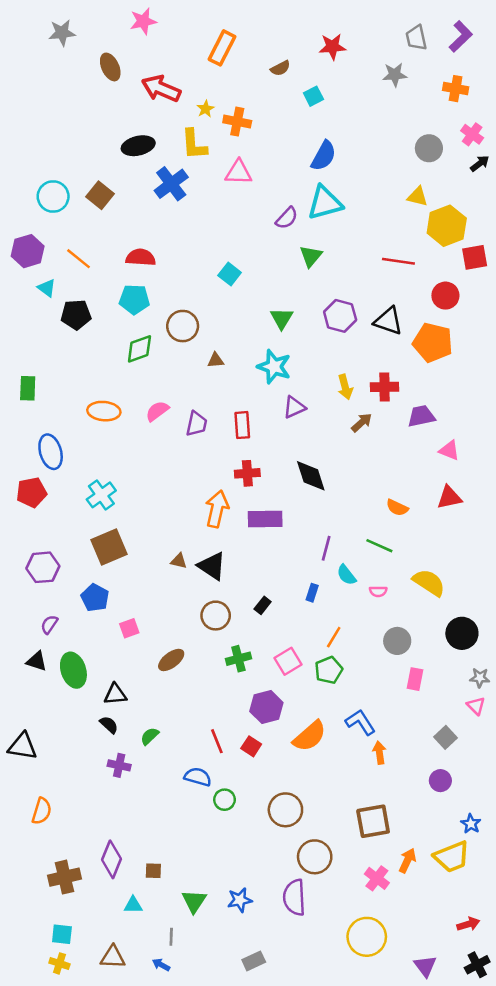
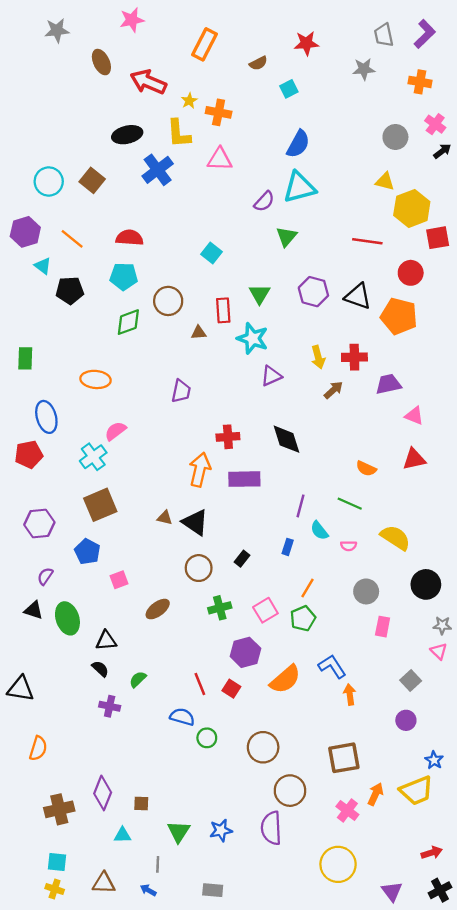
pink semicircle: (157, 411) -> (115, 431), moved
red rectangle: (242, 425) -> (223, 310), moved
gray rectangle: (254, 961) -> (213, 890), moved, turned 30

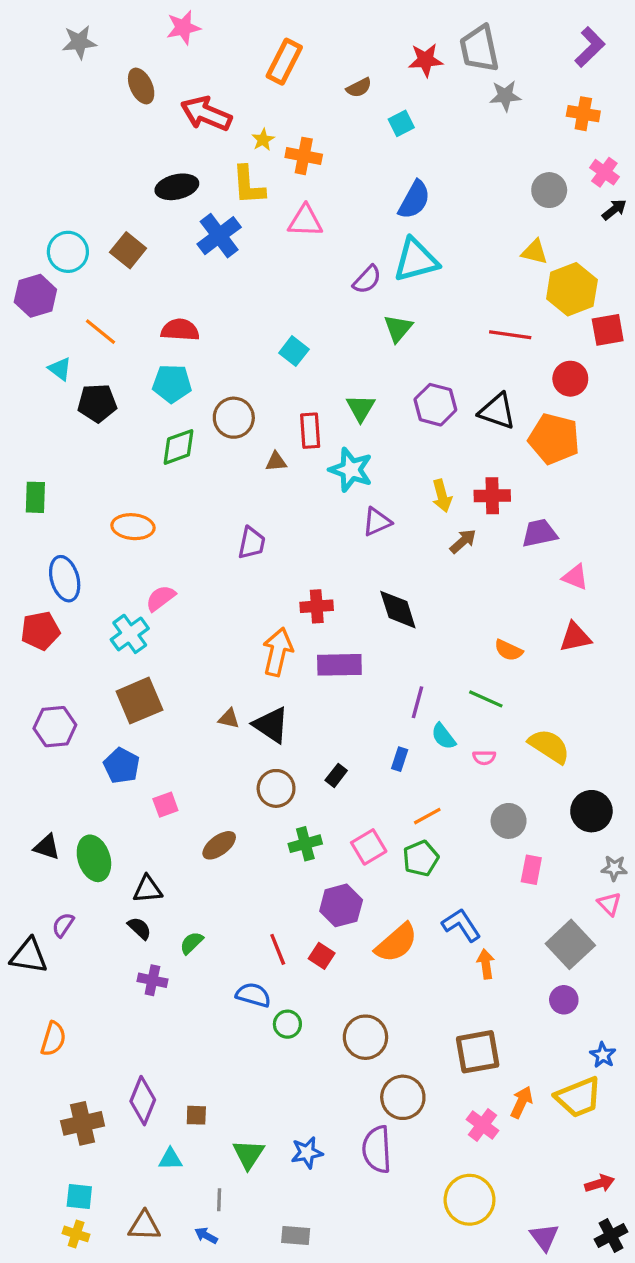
gray trapezoid: (384, 35) -> (479, 49), moved, size x1.4
purple hexagon: (25, 232) -> (35, 296), moved
purple semicircle: (45, 576) -> (63, 925), moved
orange line: (308, 588) -> (427, 816), turned 30
gray square: (411, 680) -> (570, 944), size x1.6

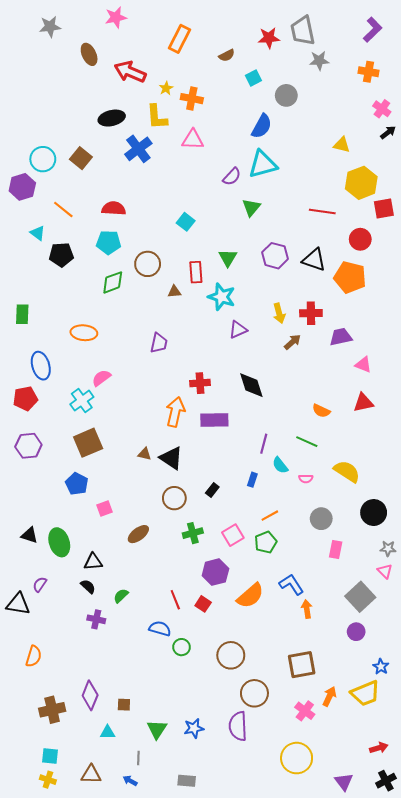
gray circle: (549, 190) -> (286, 95), moved
yellow triangle: (535, 252) -> (342, 145), moved
purple hexagon: (55, 727) -> (28, 446), moved

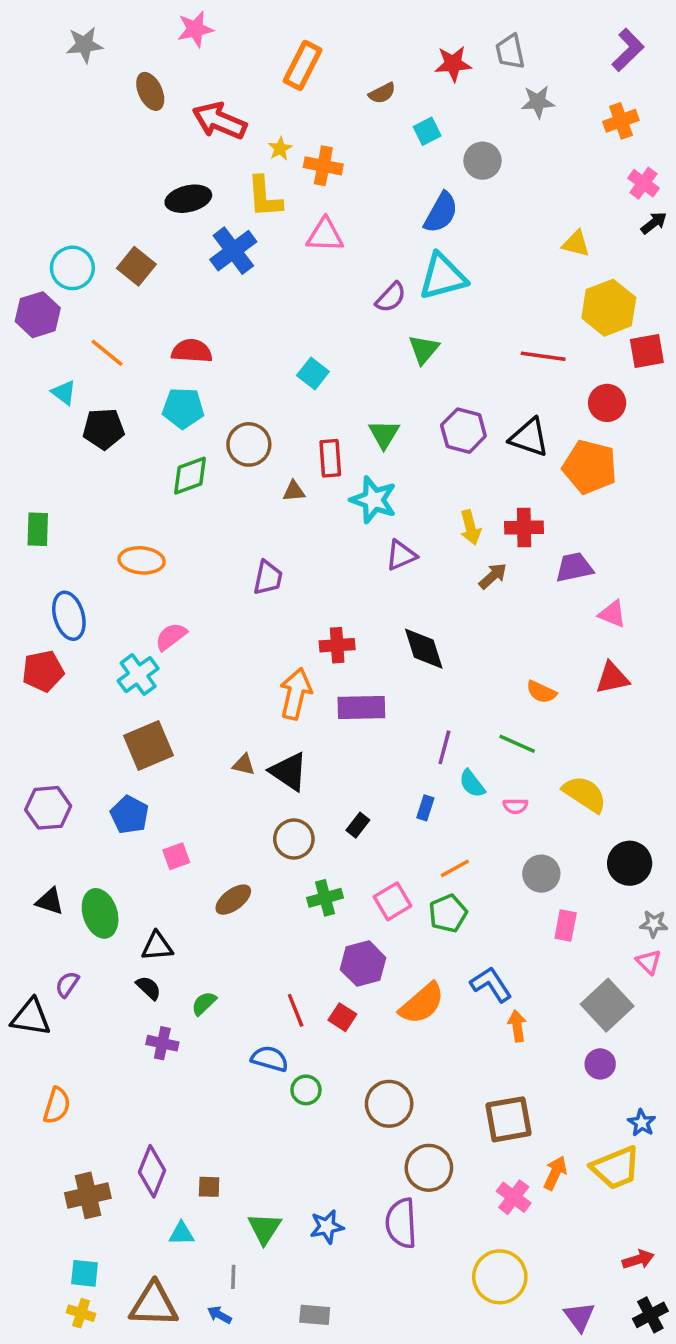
gray trapezoid: (303, 31) -> (510, 52), size x0.7
orange cross: (368, 72) -> (621, 121), turned -30
purple hexagon: (28, 446) -> (48, 808), moved
brown triangle: (91, 774) -> (154, 1304), size x1.4

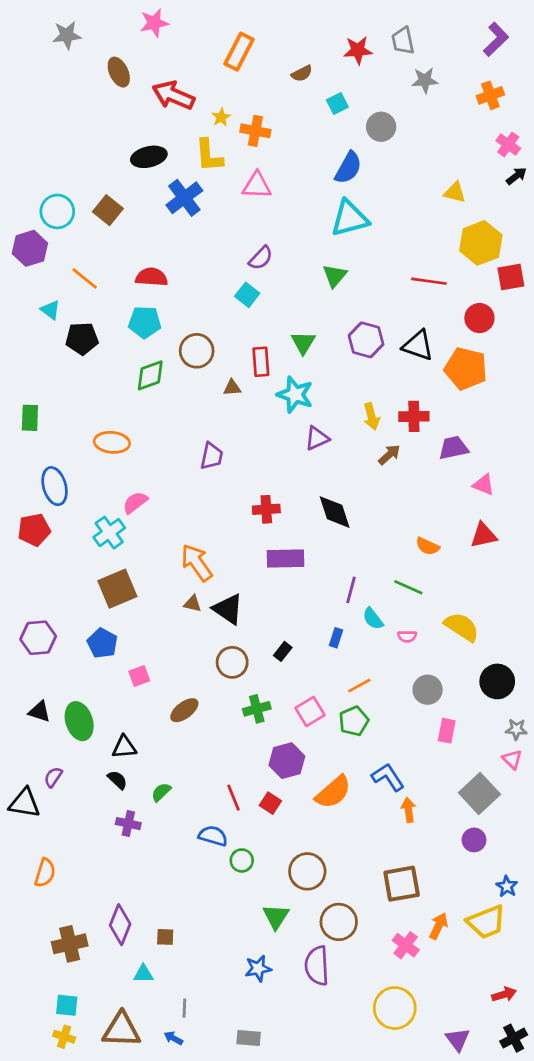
purple semicircle: (391, 297) -> (261, 258), moved
orange arrow: (296, 694) -> (197, 563), moved, turned -48
green triangle: (264, 1228) -> (276, 916), moved

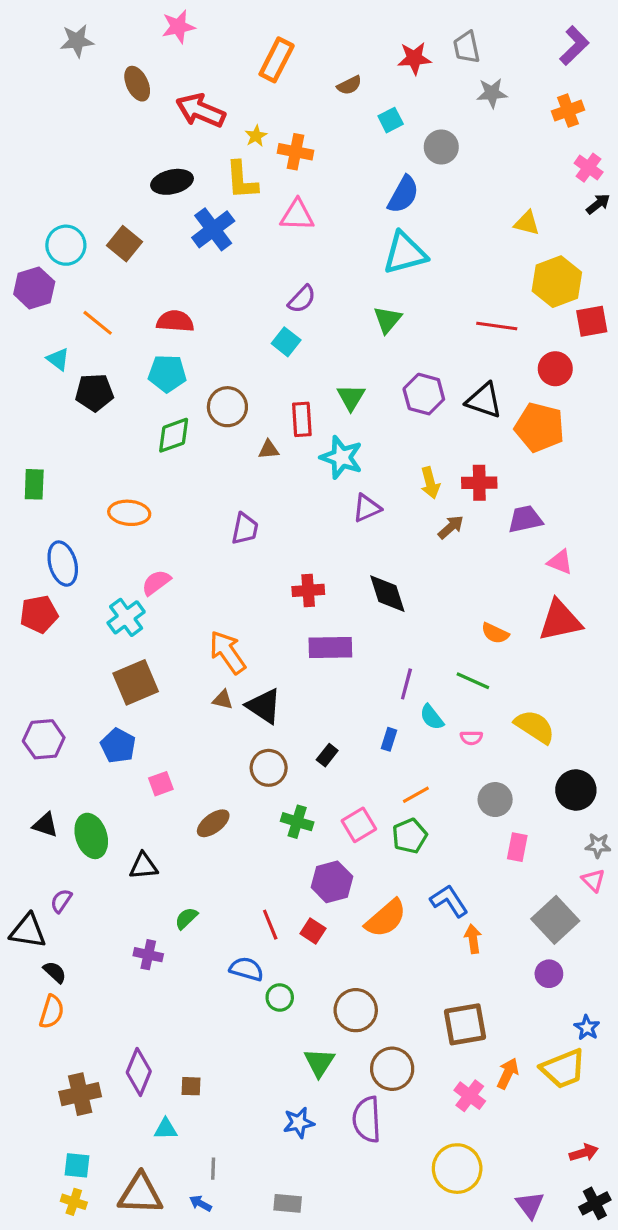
red triangle: (484, 535) -> (560, 621), size x1.4
green cross: (257, 709) -> (297, 822), turned 32
black semicircle: (117, 780) -> (55, 972), moved

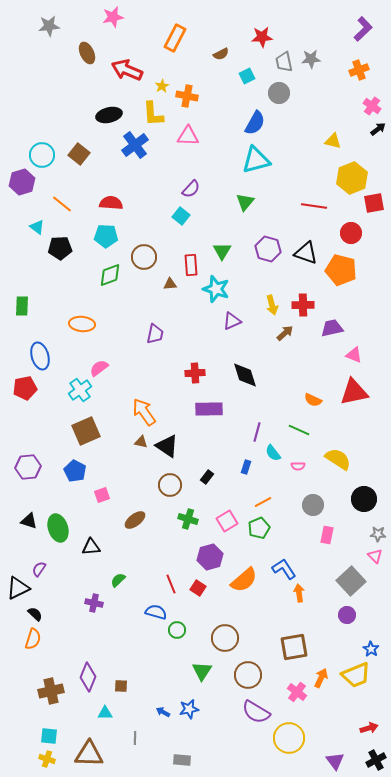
gray trapezoid: (467, 47) -> (284, 62), moved
black triangle: (28, 931) -> (18, 588), turned -35
purple semicircle: (367, 1119) -> (256, 712), moved, turned -56
blue arrow: (201, 1203) -> (163, 712), moved

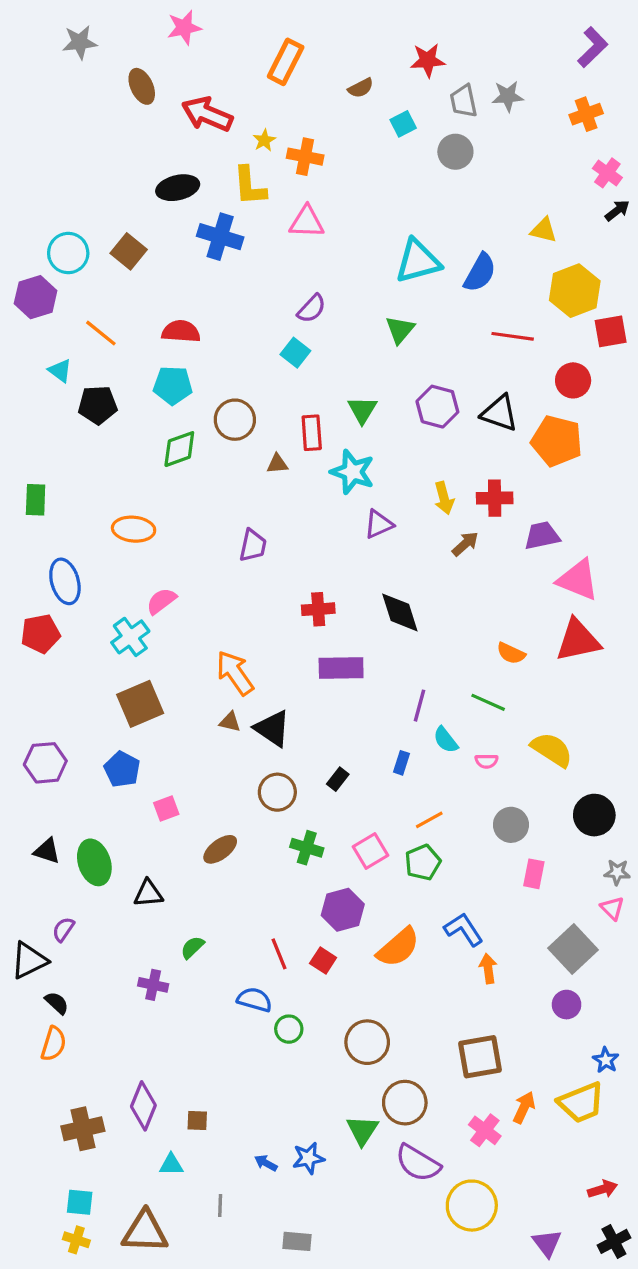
blue semicircle: (255, 123) -> (480, 273), moved
blue cross: (135, 145) -> (220, 237), turned -36
pink triangle: (354, 355) -> (578, 580), size x1.6
green triangle: (202, 671) -> (362, 1130), moved

